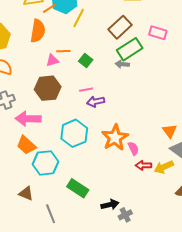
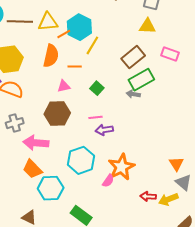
pink rectangle: (158, 33) -> (170, 54), moved
orange line: (63, 51) -> (75, 66), moved
pink semicircle: (133, 148) -> (108, 181), moved, turned 56

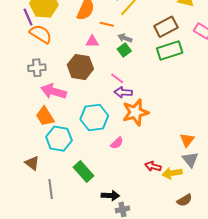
gray arrow: (133, 94) -> (125, 38), moved
pink line: (96, 117) -> (117, 78), turned 32
orange star: (121, 167) -> (135, 112), moved

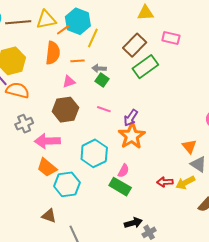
purple arrow: (123, 92) -> (131, 118), moved, turned -42
green rectangle: (84, 171) -> (120, 187), moved

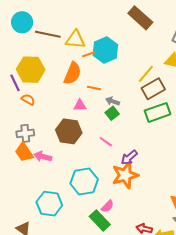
yellow line: (93, 38) -> (146, 74), moved
orange semicircle: (18, 90) -> (28, 99), size x0.6
pink arrow: (47, 141) -> (43, 157), size x0.7
orange trapezoid: (47, 167) -> (24, 152), moved

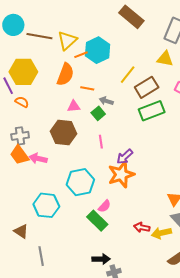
yellow triangle: (75, 40) -> (67, 40), turned -45
yellow line: (146, 74) -> (128, 75), moved
green square: (112, 113) -> (98, 113), moved
pink line: (106, 142) -> (101, 142), turned 48

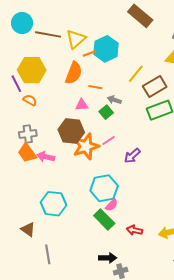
pink line: (101, 142) -> (109, 140), turned 64
orange star: (121, 174) -> (86, 146), moved
cyan hexagon: (80, 182) -> (104, 188), moved
red arrow: (142, 227) -> (134, 230), moved

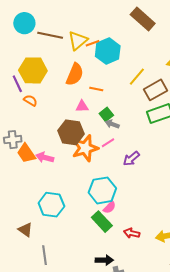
orange line: (90, 53) -> (93, 43), moved
gray arrow: (114, 100) -> (112, 124), moved
gray cross: (28, 134) -> (13, 140), moved

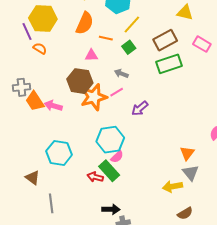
yellow line: (137, 77) -> (132, 25), moved
green square: (106, 114) -> (129, 47), moved
red arrow: (132, 233) -> (95, 177), moved

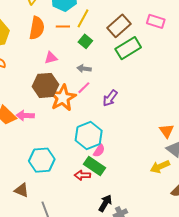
orange line: (106, 38) -> (63, 26), moved
black arrow: (111, 209) -> (105, 203), turned -48

